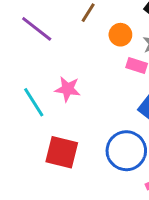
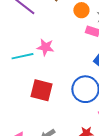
cyan line: (34, 102) -> (22, 56), turned -70

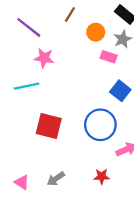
pink star: (45, 47) -> (44, 58), moved

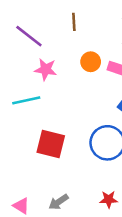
brown line: (70, 15) -> (74, 22), turned -35
orange circle: (96, 32) -> (91, 62), moved

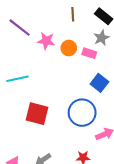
brown line: (74, 22) -> (73, 14), moved
pink star: (46, 69) -> (46, 41), moved

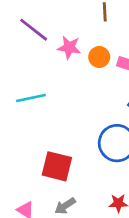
red square: (37, 114) -> (57, 166), moved

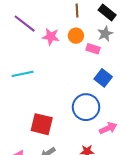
orange circle: (99, 57) -> (76, 36), moved

